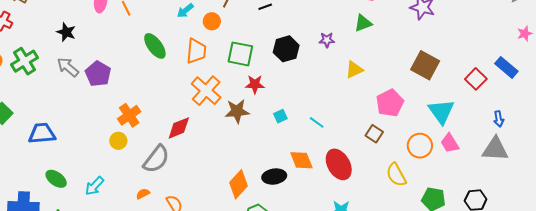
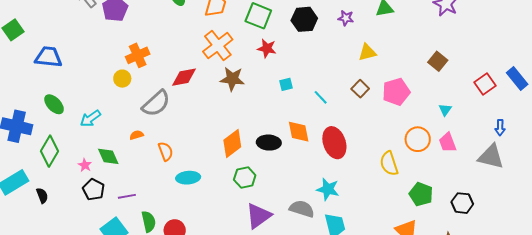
brown square: (425, 65) -> (438, 61), size x0.7
brown star: (237, 111) -> (232, 79), moved
cyan triangle: (441, 112) -> (445, 110), size x0.5
brown square: (374, 134) -> (360, 89), moved

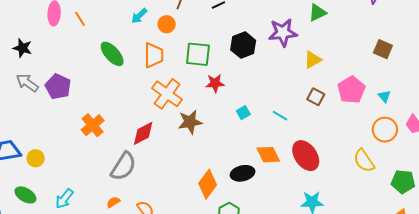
purple star: (346, 18) -> (283, 33), size x1.8
yellow circle: (122, 79) -> (36, 158), moved
cyan triangle: (445, 110) -> (384, 96), moved

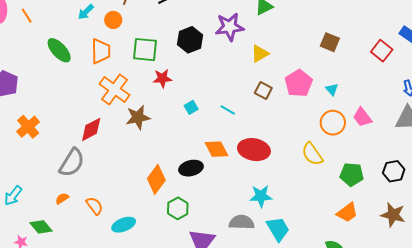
orange cross: (93, 125) -> (28, 127), moved
red ellipse: (306, 156) -> (254, 150), turned -44

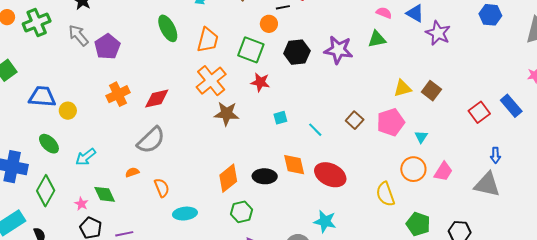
orange circle: (113, 20) -> (269, 24), moved
yellow triangle: (260, 54) -> (402, 88), moved
pink trapezoid: (362, 117) -> (443, 172), turned -125
red diamond: (91, 129) -> (157, 99), moved

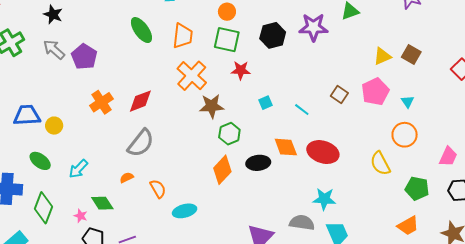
orange circle: (269, 24) -> (227, 12), moved
pink trapezoid: (443, 172) -> (448, 157), moved
green hexagon: (241, 212) -> (229, 134), moved

